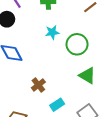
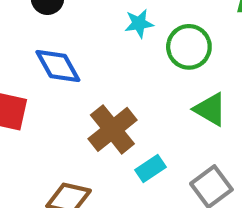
brown cross: (38, 85) -> (112, 129), size x1.6

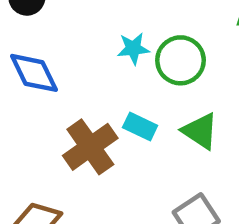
cyan star: (139, 23) -> (133, 48), moved
cyan rectangle: (151, 168) -> (140, 126), moved, turned 56

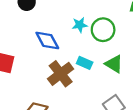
blue diamond: (34, 73) -> (47, 41), moved

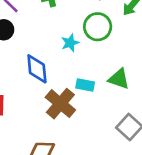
green circle: (103, 30) -> (98, 27), moved
blue diamond: (47, 41) -> (37, 69), turned 35

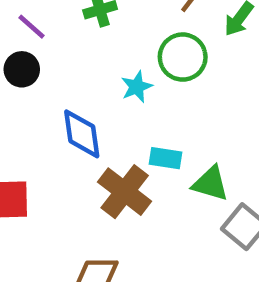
green triangle: (119, 79) -> (210, 184), moved

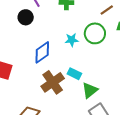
blue diamond: (82, 134) -> (42, 52), turned 45
green triangle: (210, 184) -> (90, 90), turned 48

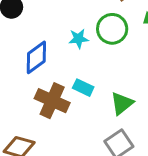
brown cross: (53, 82) -> (52, 101), turned -30
green triangle: (90, 90) -> (122, 103), moved

